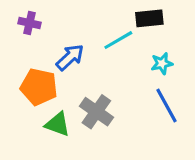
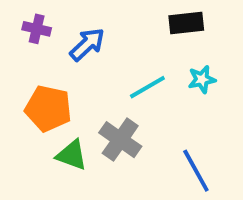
cyan line: (118, 40) -> (147, 87), moved
blue arrow: (70, 57) -> (87, 44), moved
blue line: (166, 105) -> (196, 171), moved

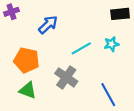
black rectangle: (186, 23) -> (120, 14), moved
purple cross: (37, 29) -> (11, 12), moved, turned -32
green triangle: (72, 155) -> (28, 90), moved

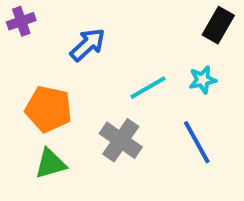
black rectangle: (120, 14) -> (218, 25), turned -54
green triangle: (28, 90) -> (50, 164), turned -36
blue line: (108, 95) -> (197, 142), moved

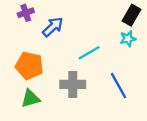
purple cross: (21, 21) -> (26, 13), moved
cyan star: (203, 80) -> (128, 39), moved
gray cross: (121, 140) -> (73, 84), turned -35

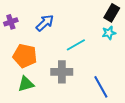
purple cross: (26, 13) -> (11, 22), moved
blue line: (119, 86) -> (101, 87), moved

